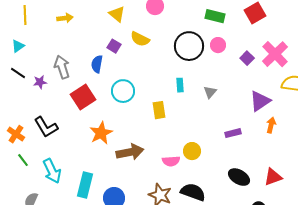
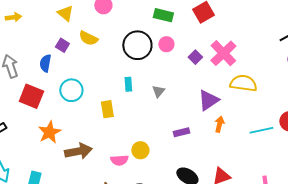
red square: (83, 97) -> (31, 96), turned -35

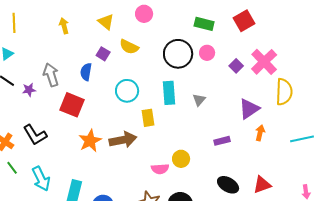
yellow arrow: (13, 17) -> (64, 26), moved, turned -98
yellow semicircle: (243, 83) -> (284, 92), turned 84
cyan rectangle: (128, 84) -> (169, 93), size x1.6
cyan circle: (71, 90) -> (127, 91), moved
brown arrow: (78, 151) -> (123, 140), moved

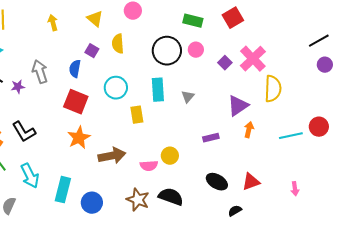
yellow semicircle: (129, 47) -> (118, 44), turned 60
red square: (72, 105) -> (76, 102), moved
brown arrow: (123, 140) -> (112, 156), moved

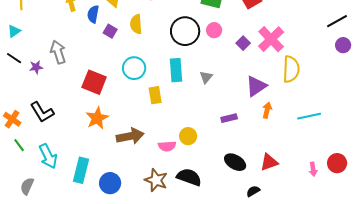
blue semicircle: (75, 69) -> (93, 14), moved
red circle: (319, 127) -> (337, 163), moved

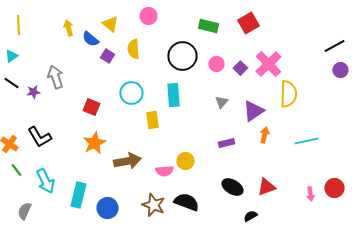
blue semicircle: (93, 14) -> (90, 39), turned -60
pink circle: (214, 30) -> (216, 64), moved
gray triangle: (206, 77) -> (221, 102), moved
red square: (94, 82) -> (91, 107), size x0.7

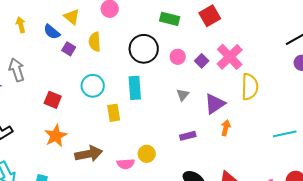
yellow arrow: (68, 28) -> (21, 25), moved
cyan line: (306, 141) -> (285, 134), moved

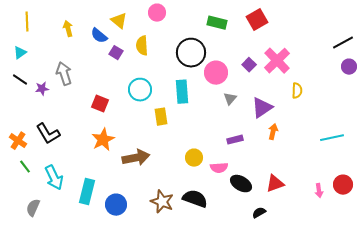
pink circle: (178, 57) -> (216, 73), moved, size x1.5
yellow semicircle: (250, 87) -> (297, 91), size x0.6
pink semicircle: (126, 164) -> (219, 168), moved

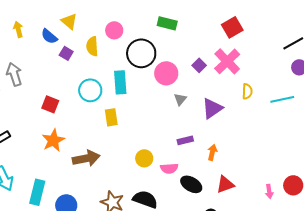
pink circle: (157, 13) -> (114, 30), moved
red square: (257, 20) -> (232, 27), moved
cyan rectangle: (182, 92) -> (120, 82), moved
orange arrow: (273, 132) -> (212, 152), moved
cyan line: (332, 138) -> (282, 99), moved

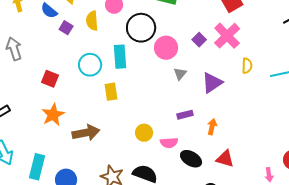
red triangle: (225, 184) -> (225, 159), turned 36
pink arrow: (269, 191) -> (269, 175), moved

